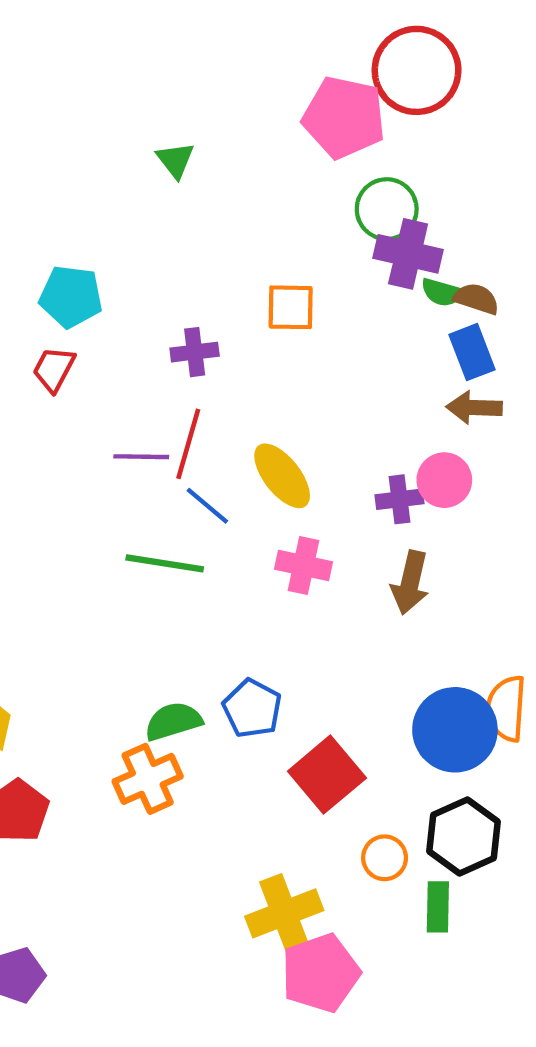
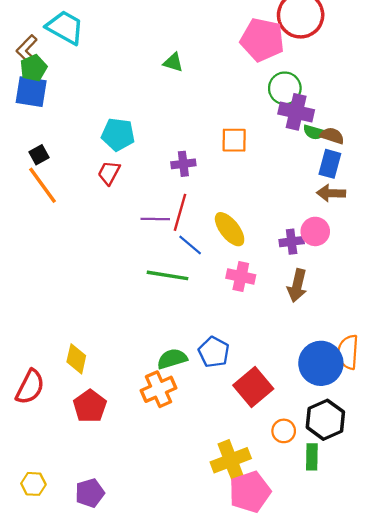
green triangle: (175, 160) -> (173, 62), turned -35
blue rectangle: (472, 352) -> (330, 164), turned 36

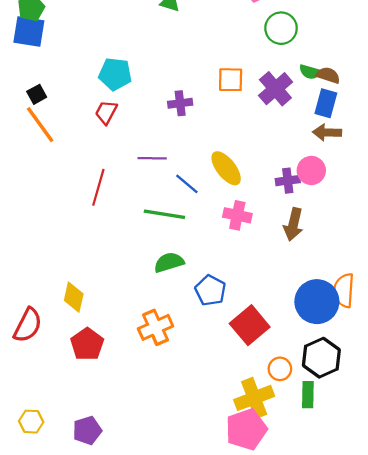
purple cross: (296, 112) -> (275, 89), moved, turned 36
red line: (180, 212) -> (98, 187), moved
green semicircle: (172, 359) -> (169, 262), moved
yellow cross: (231, 460) -> (254, 398), moved

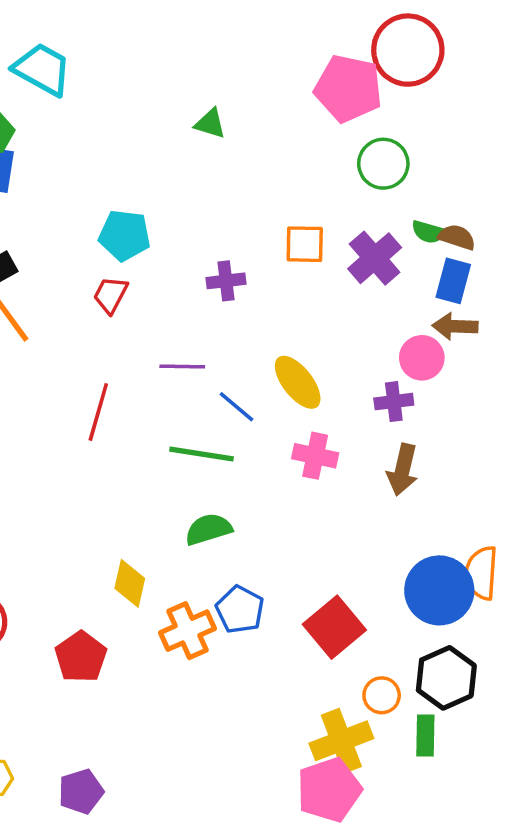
pink circle: (311, 170) -> (422, 358), moved
blue pentagon: (210, 290) -> (240, 610), moved
yellow diamond: (74, 297) -> (130, 583), moved

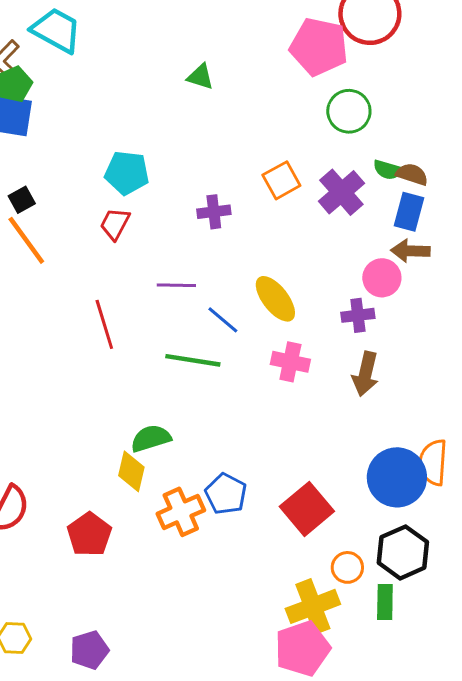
orange square: (305, 244) -> (281, 180), turned -30
red line: (98, 412) -> (104, 324), turned -33
green semicircle: (208, 529) -> (151, 438), moved

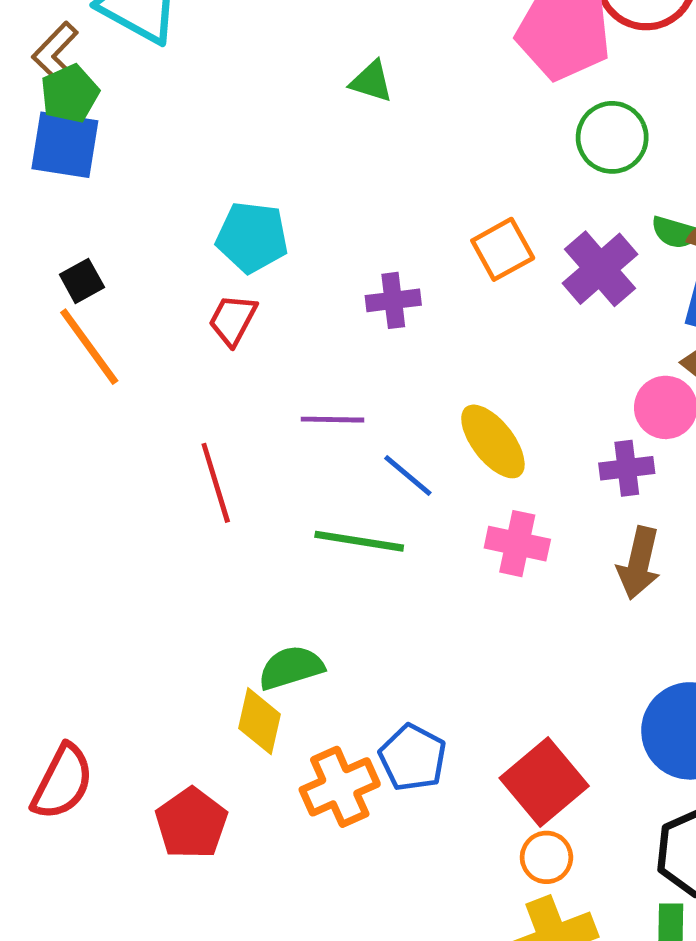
orange circle: (347, 567) -> (546, 857), moved

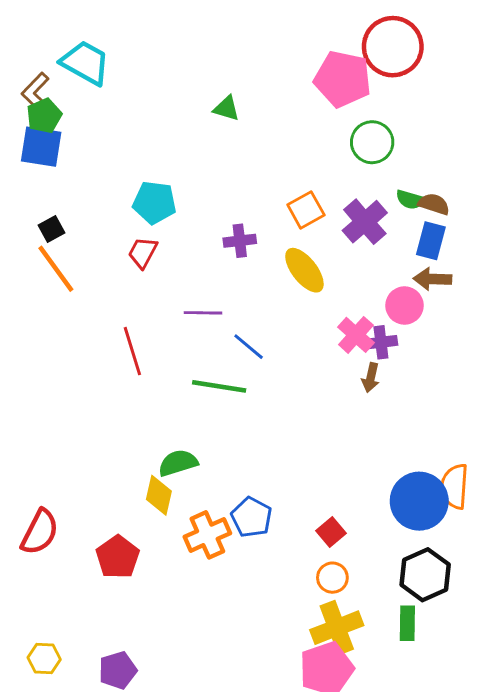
yellow ellipse: (493, 441) -> (304, 270), moved
pink cross: (517, 544) -> (356, 335), moved, turned 30
brown arrow: (639, 563) -> (371, 378), moved, size x0.7
red square: (544, 782) -> (331, 532), size x0.6

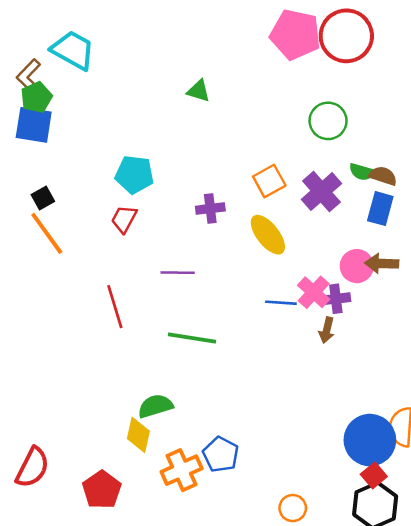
pink pentagon: (343, 79) -> (295, 35), moved
brown arrow: (432, 279) -> (382, 263), moved
blue line: (249, 347) -> (281, 303), moved, turned -36
red square: (331, 532) -> (374, 475), moved

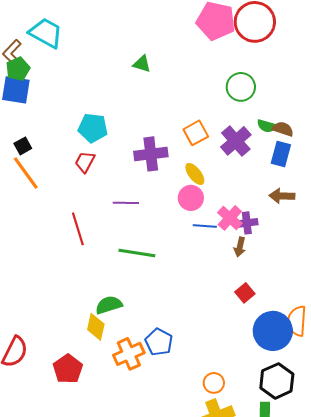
purple cross: (210, 209) -> (151, 154), size x1.5
yellow ellipse: (268, 235) -> (195, 174), size x0.7
pink circle: (357, 266) -> (191, 198), moved
red square: (374, 475) -> (245, 293), moved

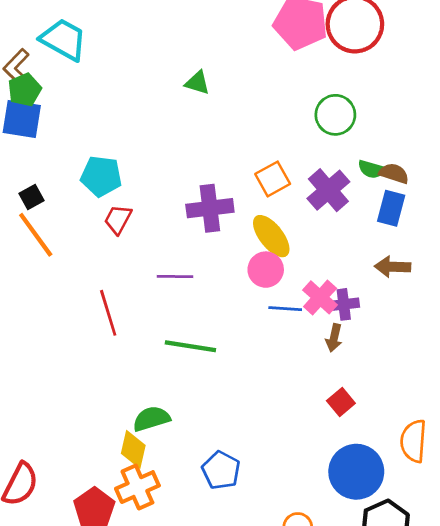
cyan pentagon: (93, 128) -> (101, 176), moved
yellow ellipse: (195, 174) -> (271, 236), size x1.4
blue circle: (273, 331) -> (356, 472), moved
orange cross: (129, 354) -> (137, 487), moved

